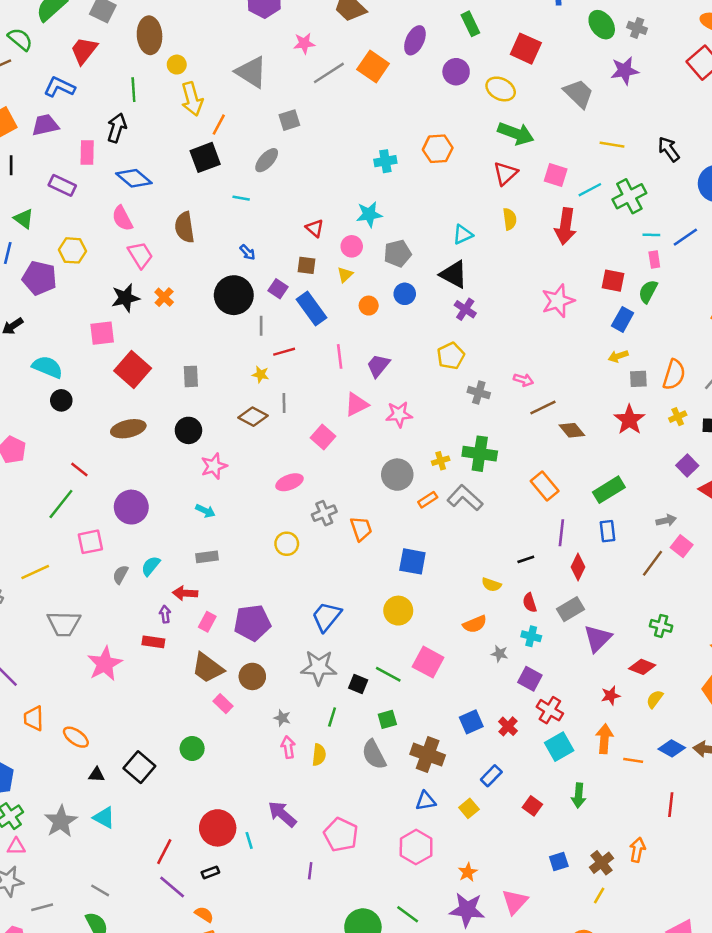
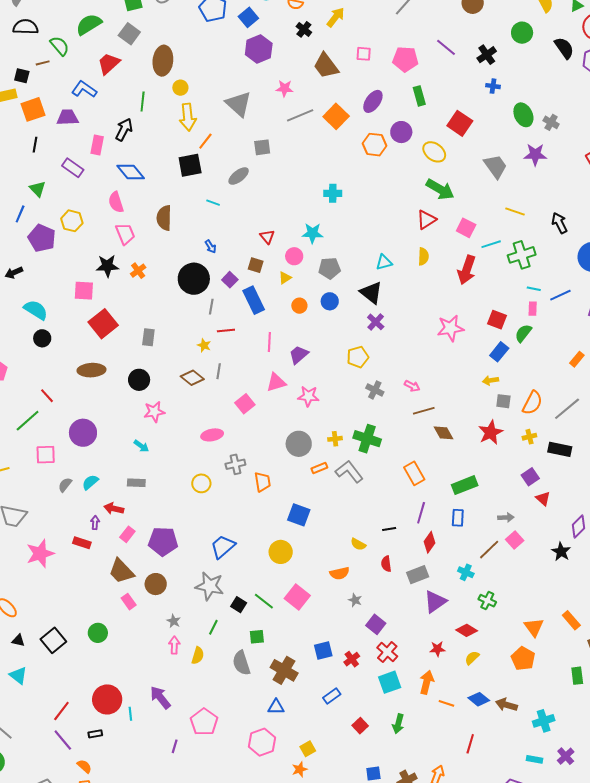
orange hexagon: (438, 149) -> (375, 145), moved
cyan cross: (531, 636) -> (466, 572), moved
yellow square: (469, 808) -> (308, 749), moved

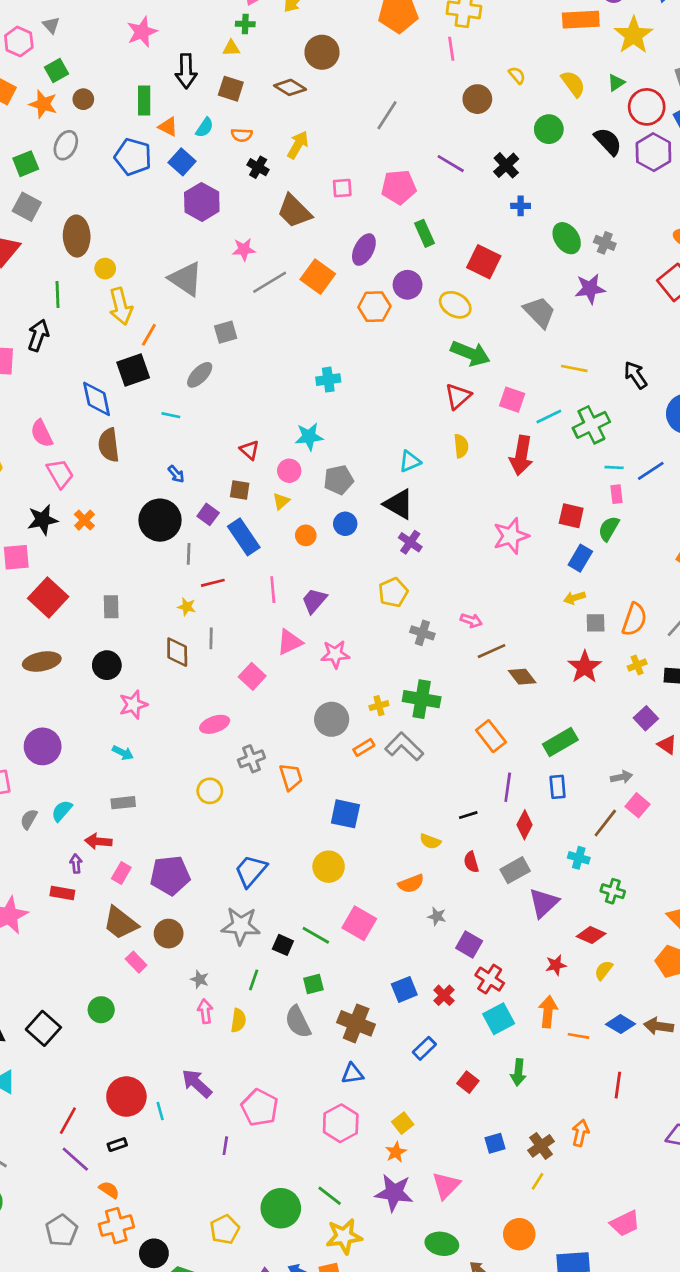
blue diamond: (131, 172) -> (97, 399), moved, turned 36
brown diamond: (192, 378) -> (177, 652), turned 60

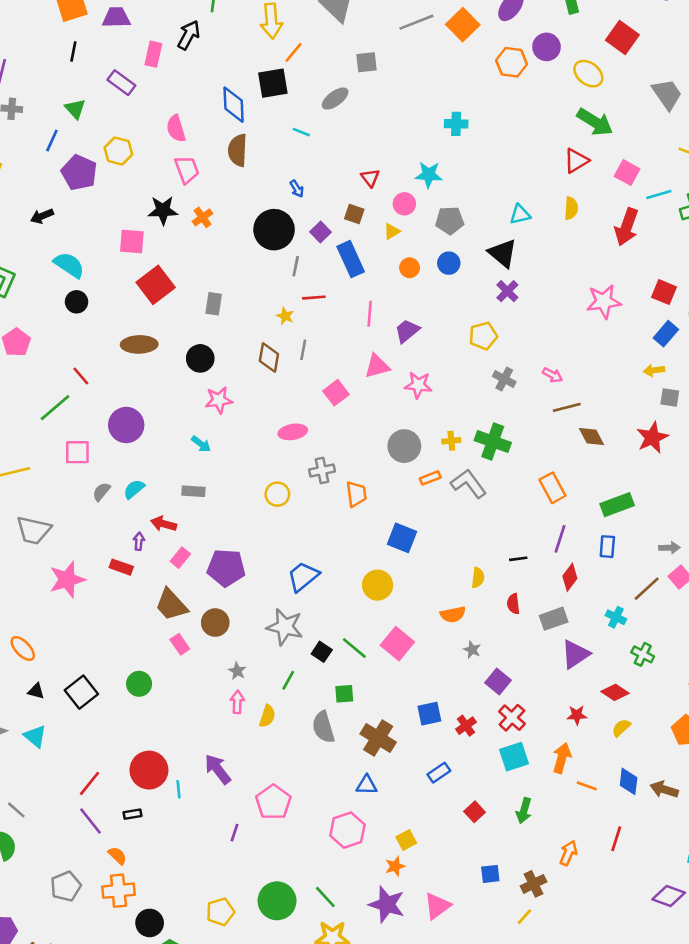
yellow semicircle: (430, 841) -> (478, 578), turned -114
blue diamond: (621, 1024) -> (629, 781), turned 56
orange arrow: (580, 1133) -> (568, 853), moved

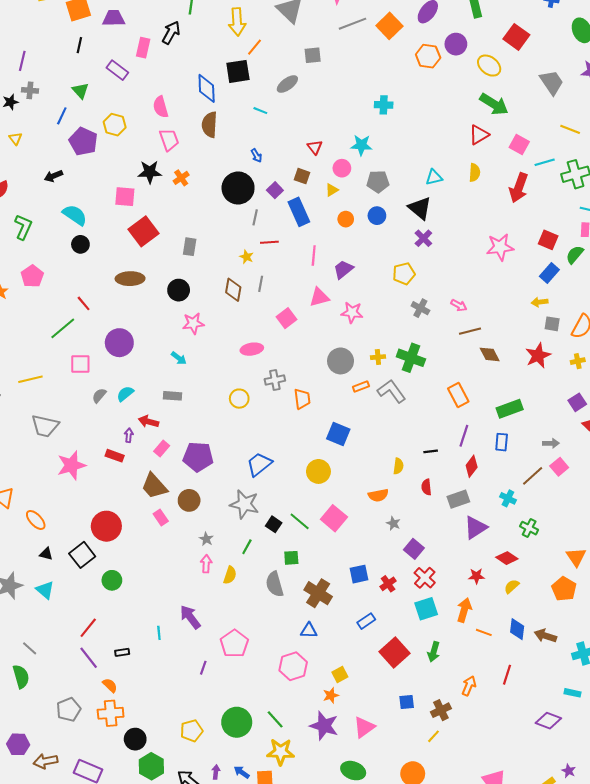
green circle: (139, 684) -> (112, 580), moved
red circle: (149, 770) -> (106, 526), moved
red square: (475, 812) -> (394, 652), size x1.8

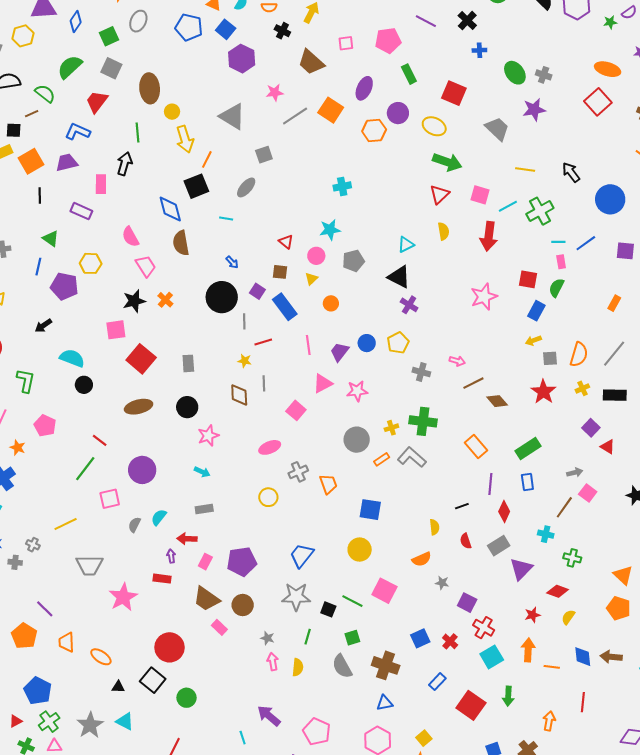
blue circle: (377, 216) -> (367, 343), moved

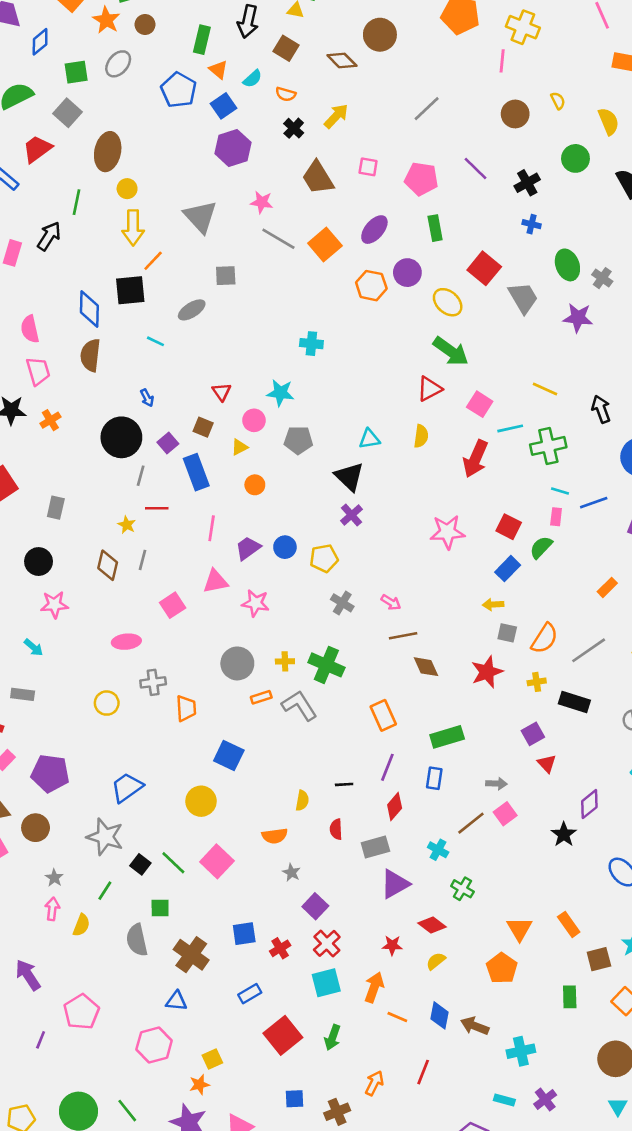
gray line: (295, 116) -> (278, 239), turned 48
gray trapezoid: (497, 129) -> (523, 298), moved

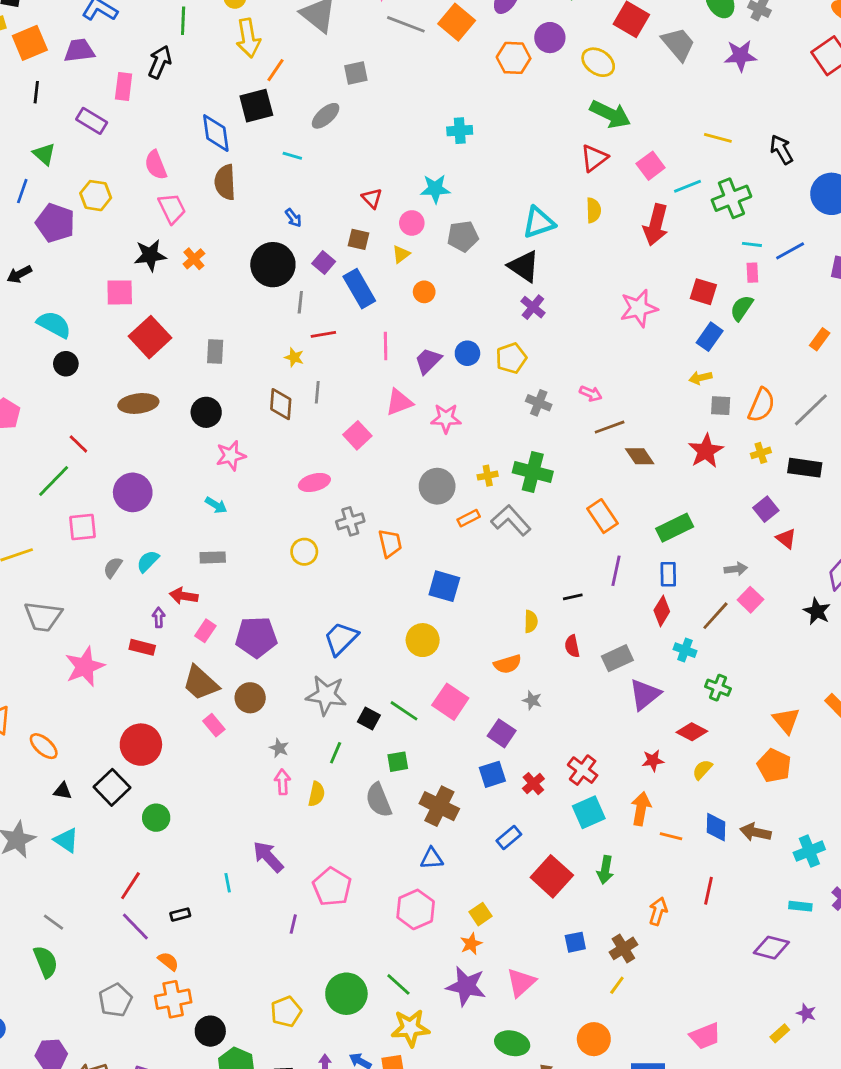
pink square: (480, 404) -> (651, 166), turned 30
cyan triangle: (369, 439) -> (539, 222), size x1.4
red diamond: (395, 806) -> (662, 611), moved
purple square: (315, 906) -> (502, 733), moved

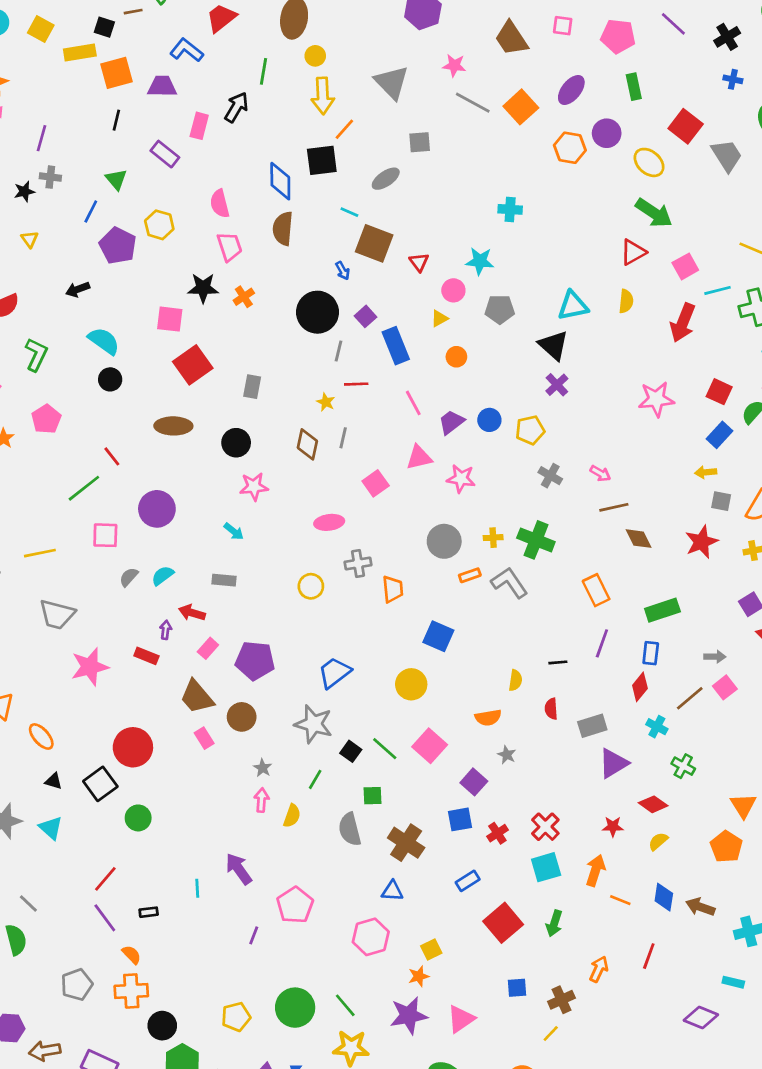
brown square: (359, 239) -> (374, 243), moved, size x1.8
pink line: (386, 346) -> (413, 403), turned -35
purple star: (466, 986) -> (409, 1015), turned -30

